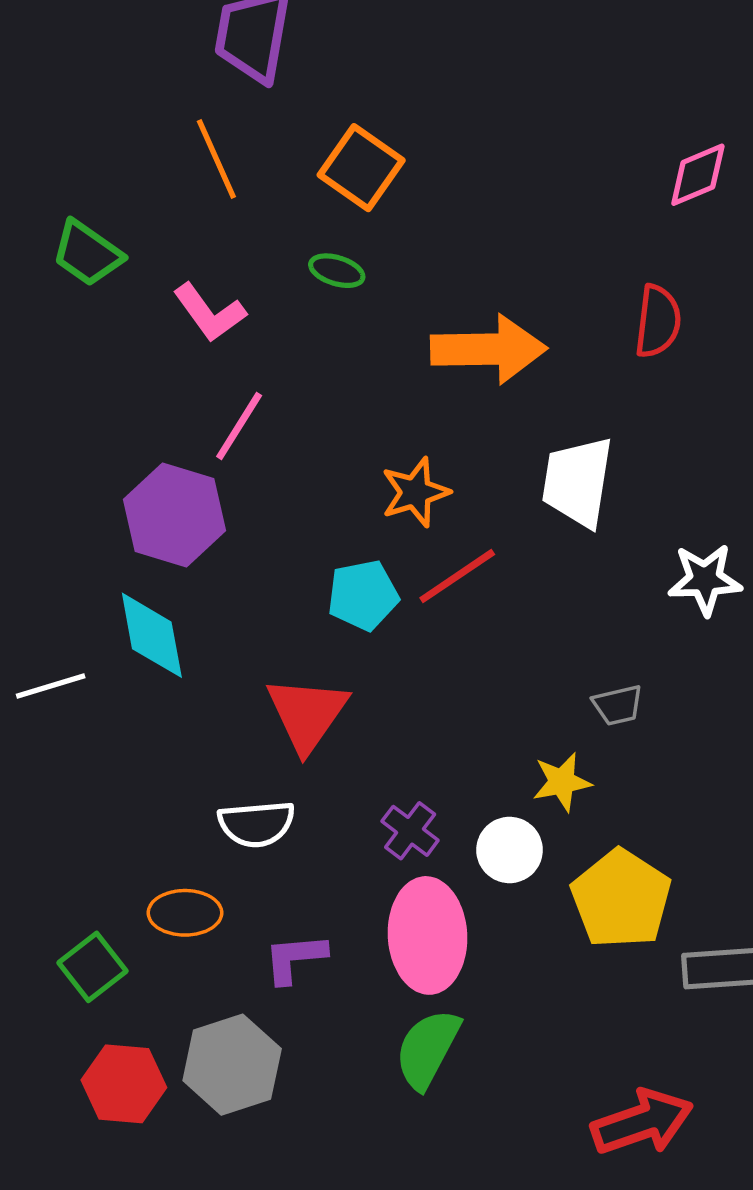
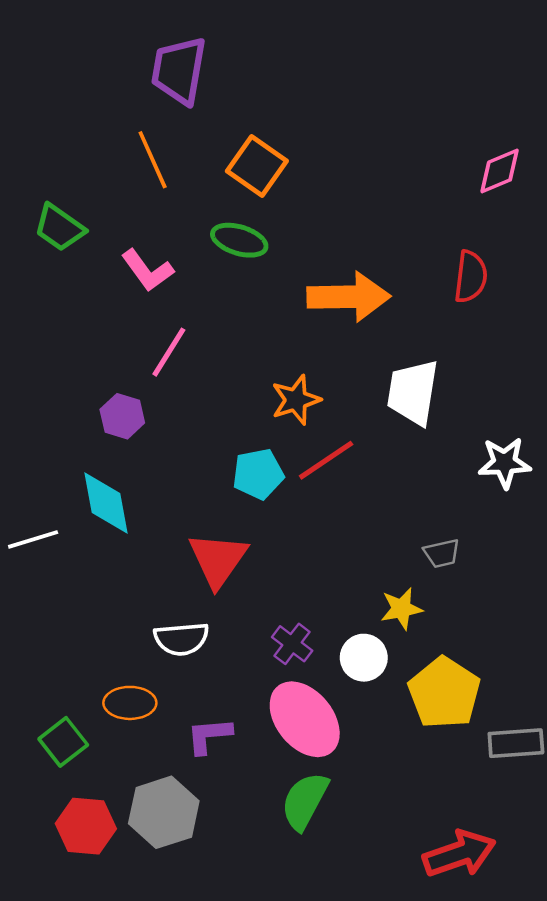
green ellipse: (337, 271) -> (239, 240), size x1.4
purple hexagon: (174, 515) -> (122, 416), size x0.6
pink ellipse: (428, 935) -> (305, 719), turned -36

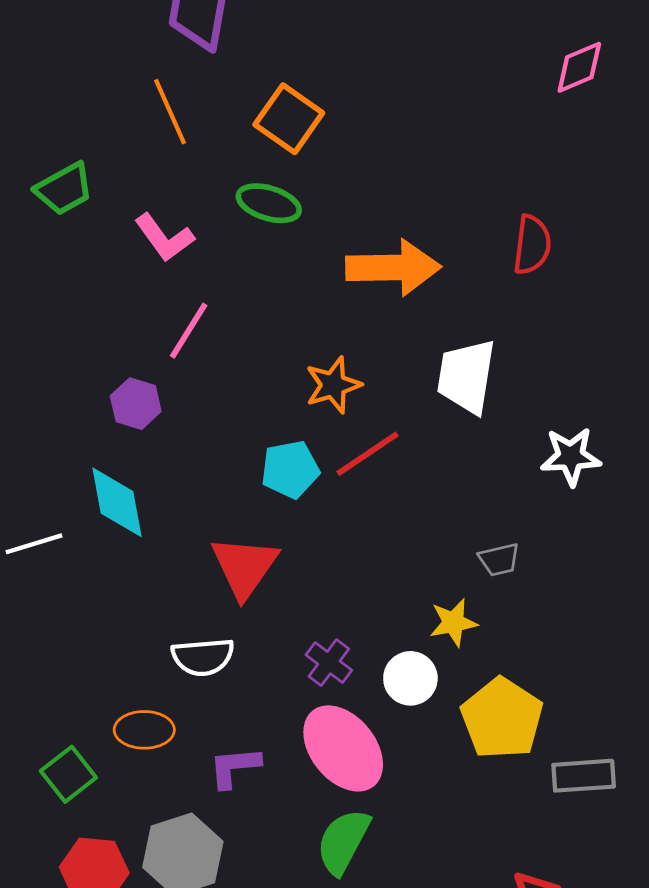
pink diamond: (500, 171) -> (579, 67), moved
green trapezoid: (59, 228) -> (64, 189), turned -64

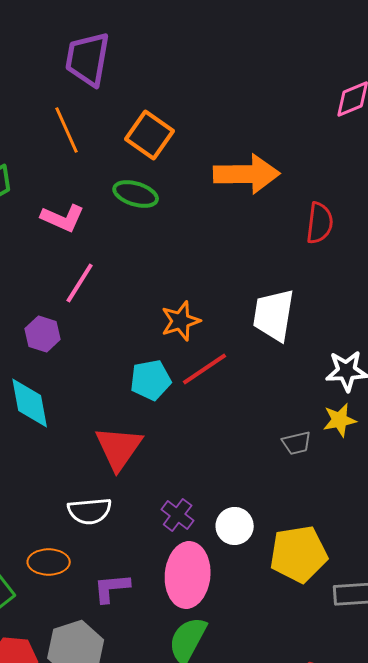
pink L-shape: (164, 238) -> (63, 218), turned -30
orange arrow: (393, 268) -> (247, 174), moved
yellow star: (453, 623) -> (340, 420), moved
yellow pentagon: (502, 718) -> (299, 554), turned 30
pink ellipse: (343, 748) -> (188, 575), turned 44

